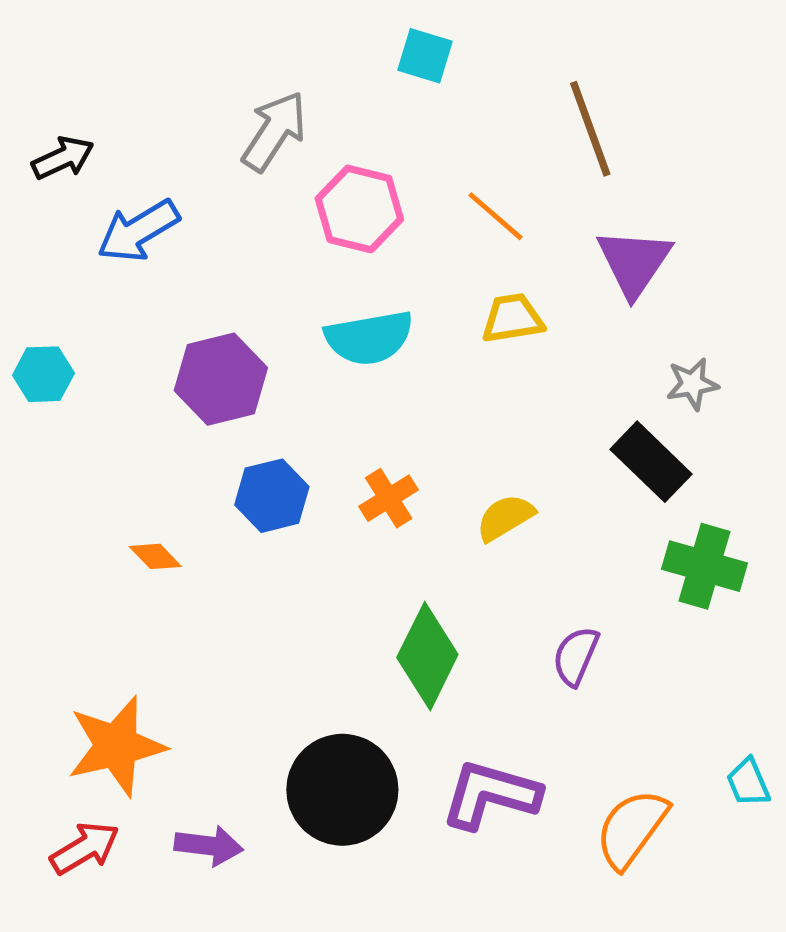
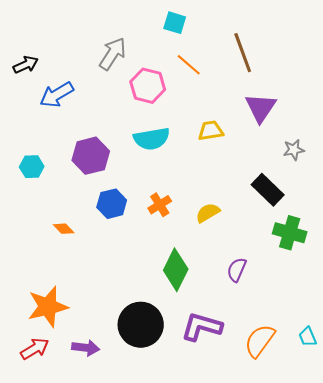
orange line: (495, 216) -> (189, 65), moved
cyan hexagon: (43, 374) -> (32, 167), moved
gray star: (692, 384) -> (294, 150), moved
cyan trapezoid: (748, 782) -> (308, 337), moved

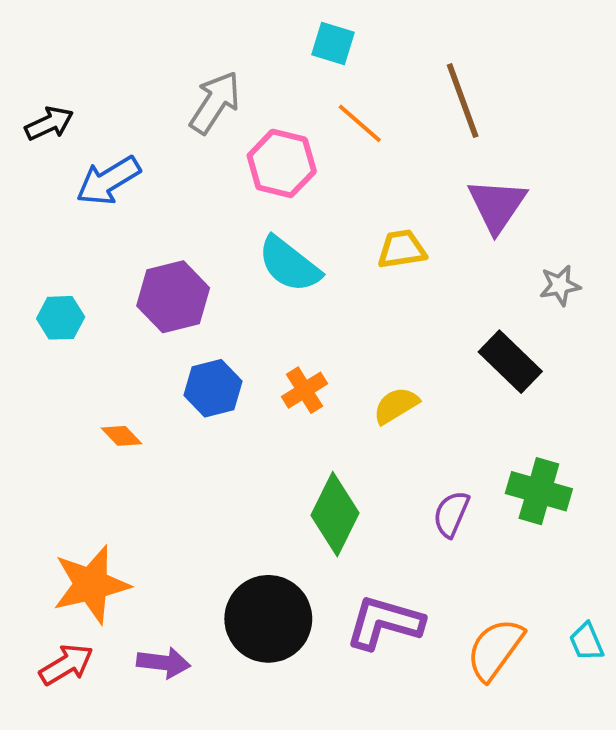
cyan semicircle: (152, 139) -> (289, 264), turned 48
green cross: (290, 233) -> (539, 491), moved

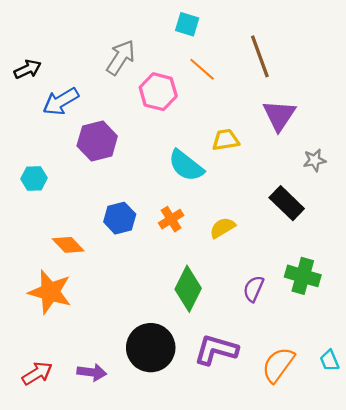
cyan semicircle: (289, 264) -> (186, 166), moved
purple hexagon: (173, 297) -> (97, 141), moved
orange diamond: (122, 436) -> (68, 245), size x1.4
orange star: (91, 585) -> (50, 292), moved, turned 30

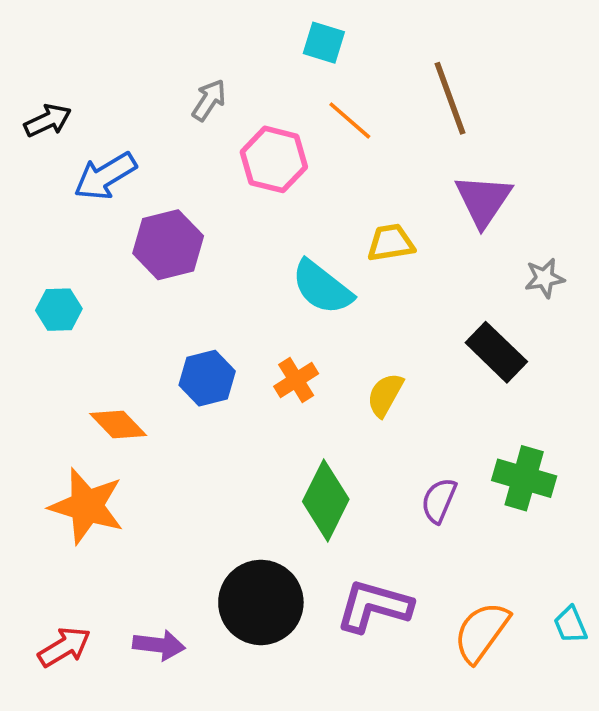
gray arrow: (121, 57) -> (209, 100), size x0.7
yellow semicircle: (222, 228) -> (385, 395), turned -30

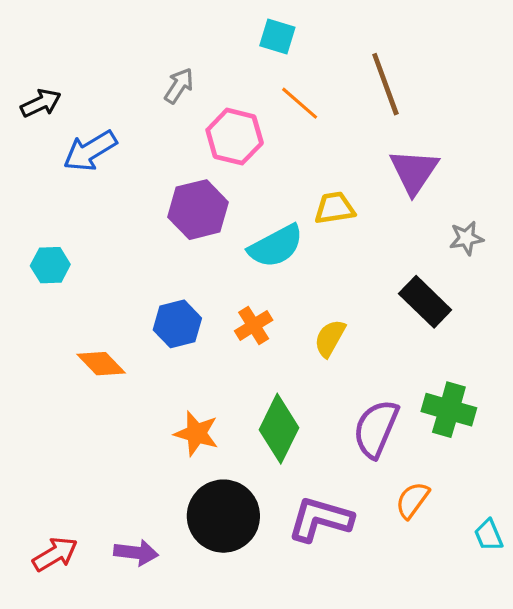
purple hexagon: (168, 245) -> (198, 210), moved
cyan semicircle: (322, 287) -> (276, 246), turned -66
purple semicircle: (439, 500) -> (376, 429), size x1.5
orange star: (87, 506) -> (196, 433), moved, size x0.7
orange semicircle: (481, 632) -> (412, 500), moved, size x0.7

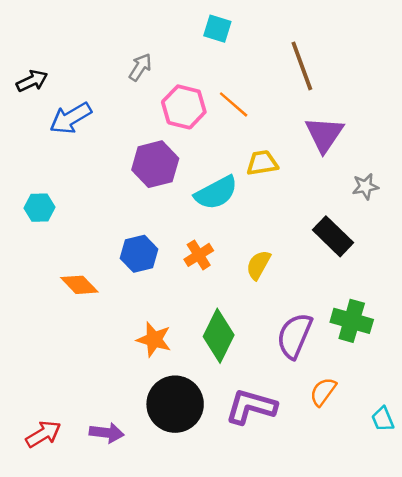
orange line: (300, 103) -> (234, 104), moved

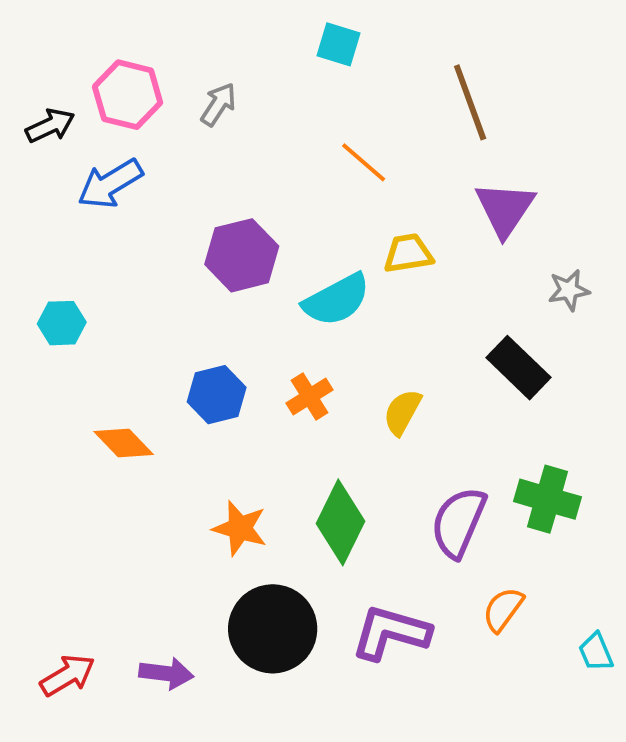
pink hexagon: (184, 107) -> (128, 95), moved

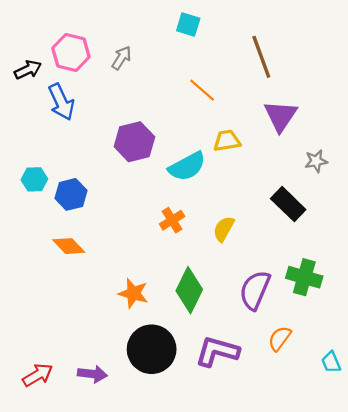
blue arrow: (110, 184) -> (61, 102), turned -84
blue hexagon: (217, 395) -> (71, 194), moved

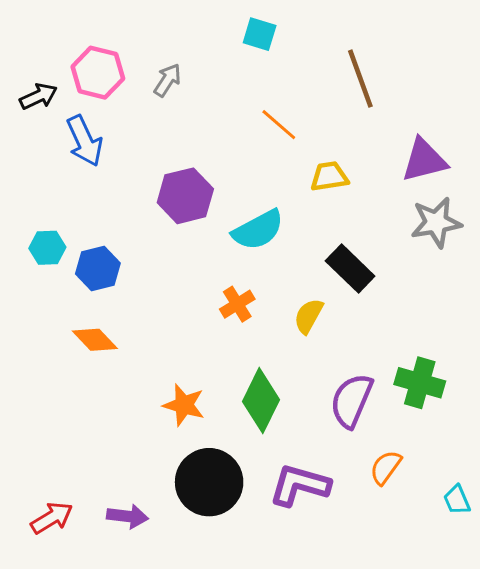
purple triangle: (281, 116) -> (424, 160), moved, turned 42
yellow trapezoid: (227, 141) -> (329, 177), moved
gray star: (316, 161) -> (436, 223), size x1.6
black rectangle: (288, 204) -> (350, 269), moved

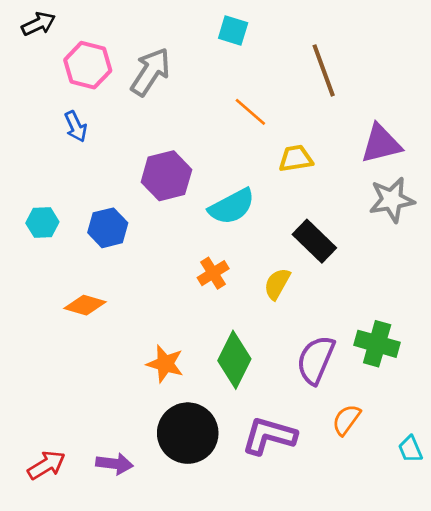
gray arrow: (168, 80) -> (150, 72), size x1.6
black arrow: (38, 96) -> (38, 24), moved
blue arrow: (84, 141) -> (76, 126), size x0.7
blue hexagon: (98, 269) -> (108, 228), moved
orange diamond: (95, 340) -> (85, 305), turned -30

